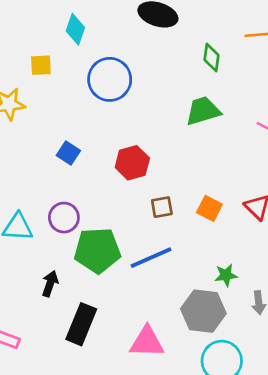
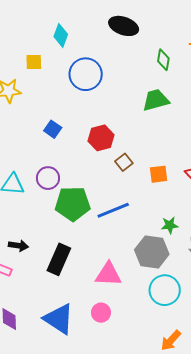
brown square: (162, 207) -> (124, 162), moved, turned -30
orange square: (209, 208) -> (159, 174), turned -36
black arrow: (50, 284) -> (18, 246), moved, turned 78

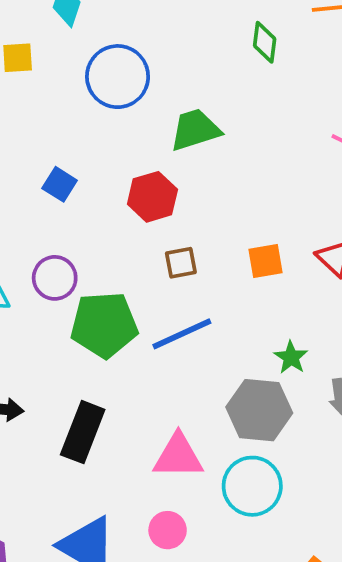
green trapezoid: (156, 100) -> (195, 130), moved
brown square: (124, 162) -> (181, 263), moved, turned 30
green star: (170, 225) -> (291, 357), turned -30
cyan circle: (165, 290) -> (252, 486), moved

